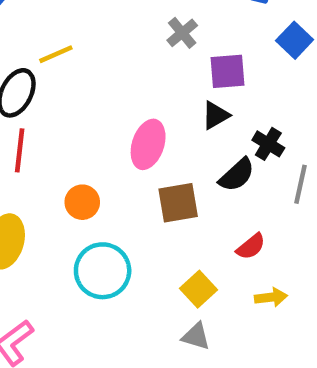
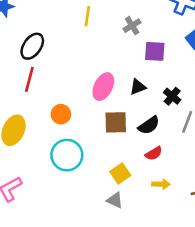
yellow line: (56, 54) -> (87, 16), moved, turned -66
black triangle: (215, 115) -> (138, 87), moved
black semicircle: (237, 175) -> (149, 125), moved

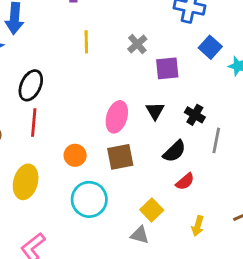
black triangle: (138, 87) -> (155, 111), turned -30
brown square: (116, 122) -> (120, 157), moved
yellow arrow: (161, 184) -> (198, 226), moved, turned 114
gray triangle: (115, 200) -> (140, 235), moved

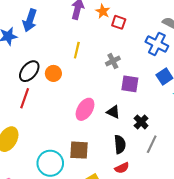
black triangle: (155, 111) -> (113, 112), turned -48
black semicircle: (174, 151) -> (120, 144), turned -66
orange circle: (75, 155) -> (53, 73), moved
brown square: (120, 157) -> (79, 150), moved

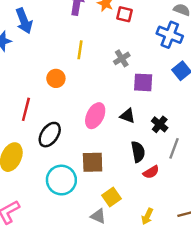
blue arrow: (30, 20) -> (24, 21), turned -35
black ellipse: (29, 71) -> (50, 135), moved
red semicircle: (122, 168) -> (151, 172), moved

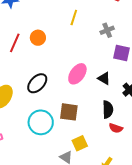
orange circle: (56, 78) -> (38, 38), moved
red line: (26, 109) -> (15, 43), moved
red semicircle: (151, 172) -> (116, 128), turned 40

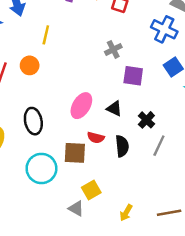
yellow line: (74, 17) -> (46, 35), moved
black ellipse: (37, 83) -> (33, 121), turned -50
red semicircle: (116, 128) -> (96, 138), moved

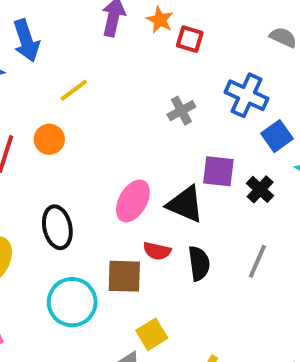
blue cross: (164, 29) -> (247, 95), moved
yellow line: (46, 35) -> (74, 90), turned 42
purple square: (133, 76) -> (218, 171), moved
black triangle: (114, 108) -> (185, 204), size x1.5
black cross: (146, 120) -> (260, 189), moved

